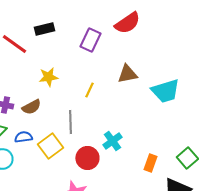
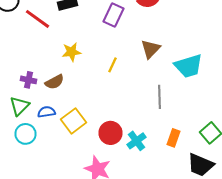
brown triangle: (127, 74) -> (150, 49), turned -35
gray line: (70, 122) -> (160, 97), moved
cyan cross: (112, 141) -> (136, 141), moved

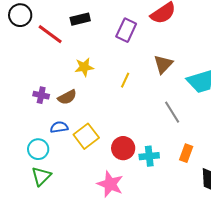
gray line: (160, 97) -> (172, 112), turned -30
green triangle: (20, 106) -> (41, 176), moved
cyan cross: (136, 141) -> (149, 156), turned 30

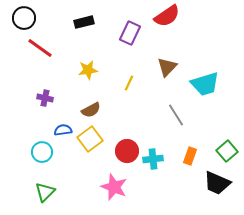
red line: (50, 34) -> (40, 48), moved
brown semicircle: (67, 97) -> (91, 110), moved
green triangle: (41, 176) -> (45, 192), moved

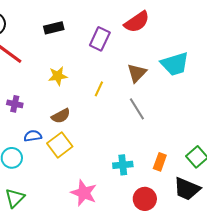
cyan trapezoid: (205, 84) -> (175, 64), moved
gray line: (176, 115) -> (137, 109), moved
red circle: (127, 151) -> (145, 199), moved

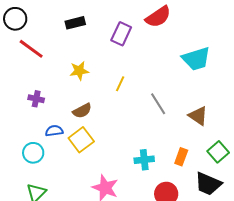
brown triangle: (137, 73) -> (198, 116), moved, turned -40

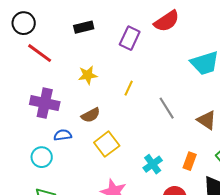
purple cross: (36, 99) -> (45, 103), size x1.8
yellow square: (81, 140) -> (107, 144), moved
cyan cross: (144, 160) -> (153, 164), turned -30

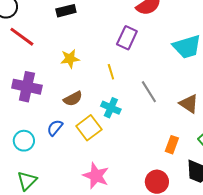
purple rectangle: (130, 38) -> (127, 38), moved
yellow line: (129, 88) -> (111, 72), turned -42
blue semicircle: (63, 135) -> (55, 128), moved, turned -42
cyan cross: (153, 164) -> (111, 108), moved, turned -30

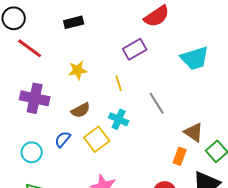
purple rectangle: (127, 38) -> (135, 49), turned 35
brown triangle: (189, 104) -> (194, 132), moved

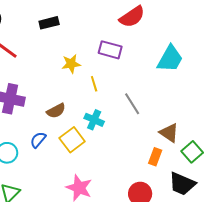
purple rectangle: (135, 49) -> (110, 50), turned 45
cyan trapezoid: (195, 58) -> (170, 59), turned -44
yellow star: (78, 70) -> (71, 64), moved

